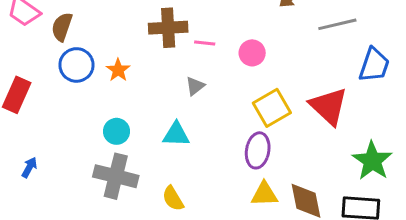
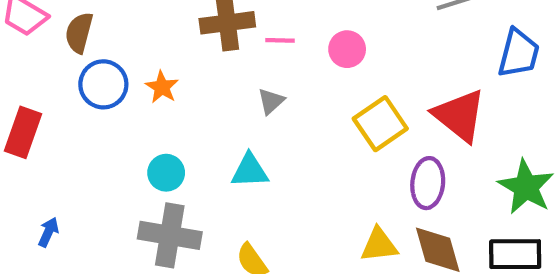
purple ellipse: (258, 150) -> (428, 183), moved

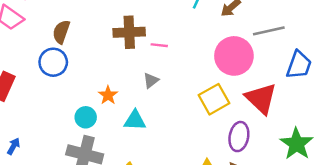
brown semicircle: (79, 33) -> (61, 32), moved
pink circle: (347, 49) -> (234, 56), moved, size x1.8
orange star: (162, 87) -> (108, 95), moved

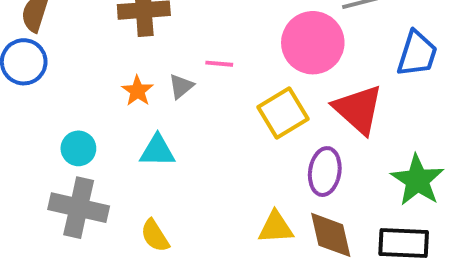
pink line: (159, 45) -> (219, 64), moved
orange star: (108, 95) -> (137, 91), moved

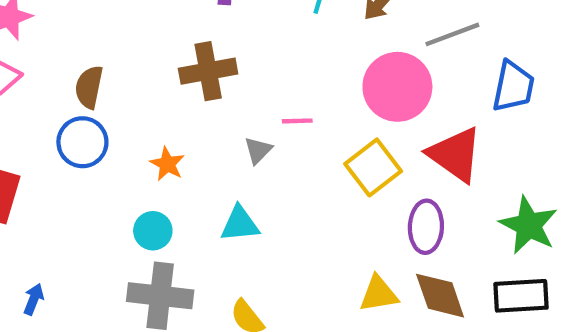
orange star: (137, 91) -> (167, 164), moved

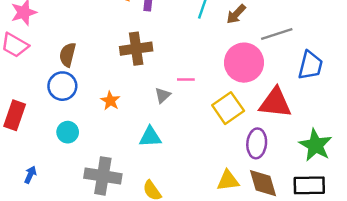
red triangle: (455, 154) -> (275, 103), turned -32
cyan circle: (153, 231) -> (68, 132), moved

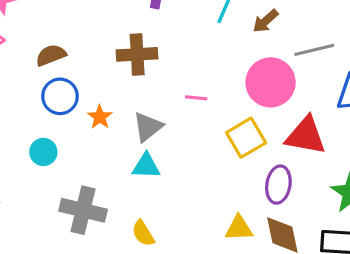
brown semicircle: (68, 55) -> (51, 55), turned 50
blue circle: (62, 86) -> (60, 96), moved
gray triangle: (163, 95) -> (148, 127), moved, size x1.5

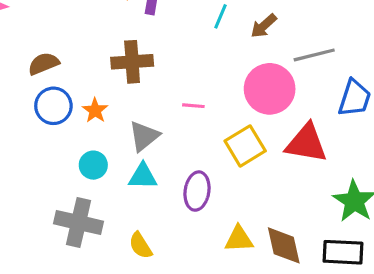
orange star: (100, 117) -> (95, 110), moved
cyan circle: (43, 152) -> (93, 165), moved
purple ellipse: (278, 185) -> (197, 191), moved

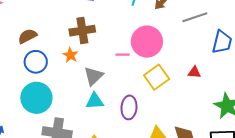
pink circle: (270, 89) -> (147, 42), moved
orange star: (95, 110) -> (70, 55), moved
red triangle: (306, 143) -> (194, 72), size x0.5
cyan circle: (93, 165) -> (36, 98), moved, size x1.8

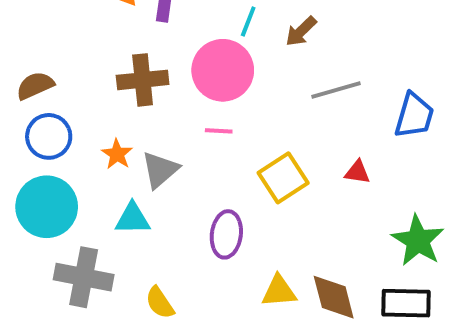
gray line: (195, 17) -> (336, 90), moved
pink circle: (147, 42) -> (223, 70), moved
orange star: (70, 55) -> (117, 154), moved
cyan triangle: (95, 101) -> (133, 219), moved

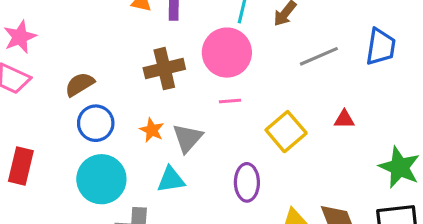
blue trapezoid: (414, 116) -> (381, 47), moved

